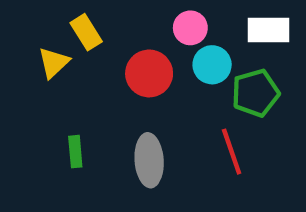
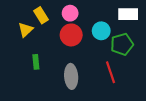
pink circle: (190, 28) -> (70, 13), moved
green rectangle: (75, 152) -> (36, 62), moved

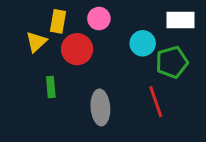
yellow rectangle: (41, 15) -> (58, 21), turned 42
red circle: (71, 35) -> (77, 49), moved

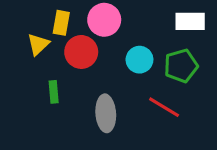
pink circle: (99, 19) -> (104, 20), size x1.4
cyan circle: (143, 43) -> (139, 60), moved
red line: (156, 102) -> (164, 107), turned -40

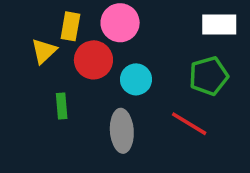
cyan circle: (139, 60) -> (136, 79), moved

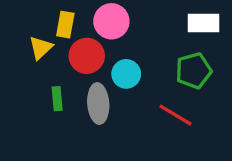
gray ellipse: (122, 131) -> (98, 104), moved

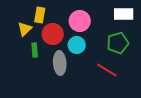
pink circle: (111, 21) -> (80, 21), moved
green rectangle: (57, 99) -> (35, 50), moved

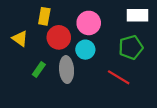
yellow triangle: (25, 29) -> (20, 38), moved, turned -42
green rectangle: (35, 50) -> (39, 70), moved, turned 40

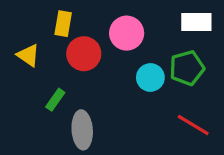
cyan circle: (85, 50) -> (150, 78), moved
gray ellipse: (67, 70) -> (82, 130), moved
red line: (119, 77) -> (193, 125), moved

